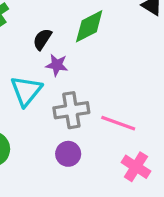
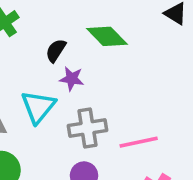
green diamond: (89, 26) -> (107, 36), turned 72
pink line: (118, 123) -> (139, 142), turned -32

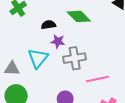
black semicircle: (56, 51) -> (48, 25), turned 48
gray cross: (88, 128) -> (75, 58), moved

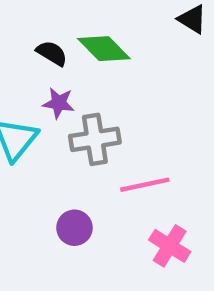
black semicircle: (48, 25) -> (52, 53), moved, turned 40

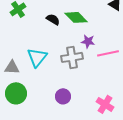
purple star: (59, 103) -> (88, 41), moved
pink line: (145, 185) -> (108, 53), moved

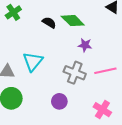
pink line: (108, 53) -> (105, 71), moved
gray cross: (72, 57) -> (75, 73), moved, turned 30

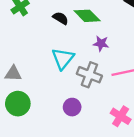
cyan triangle: (33, 61) -> (63, 59), moved

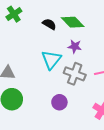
purple star: (101, 44) -> (75, 46), moved

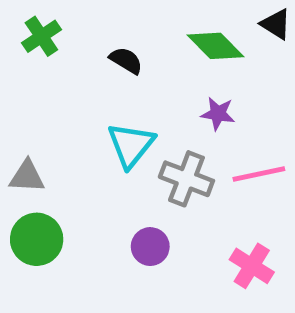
green diamond: (73, 22) -> (215, 46), moved
purple star: (75, 46) -> (218, 114), moved

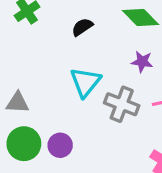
black semicircle: (126, 60) -> (82, 27), turned -65
purple circle: (150, 247) -> (60, 145), moved

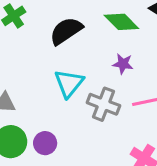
black semicircle: (82, 27) -> (66, 31), size x1.6

